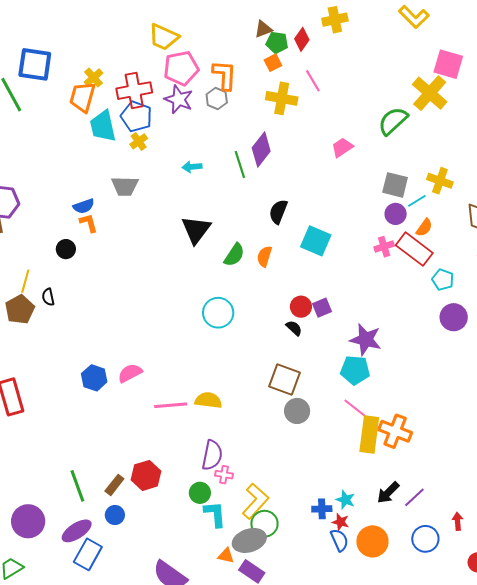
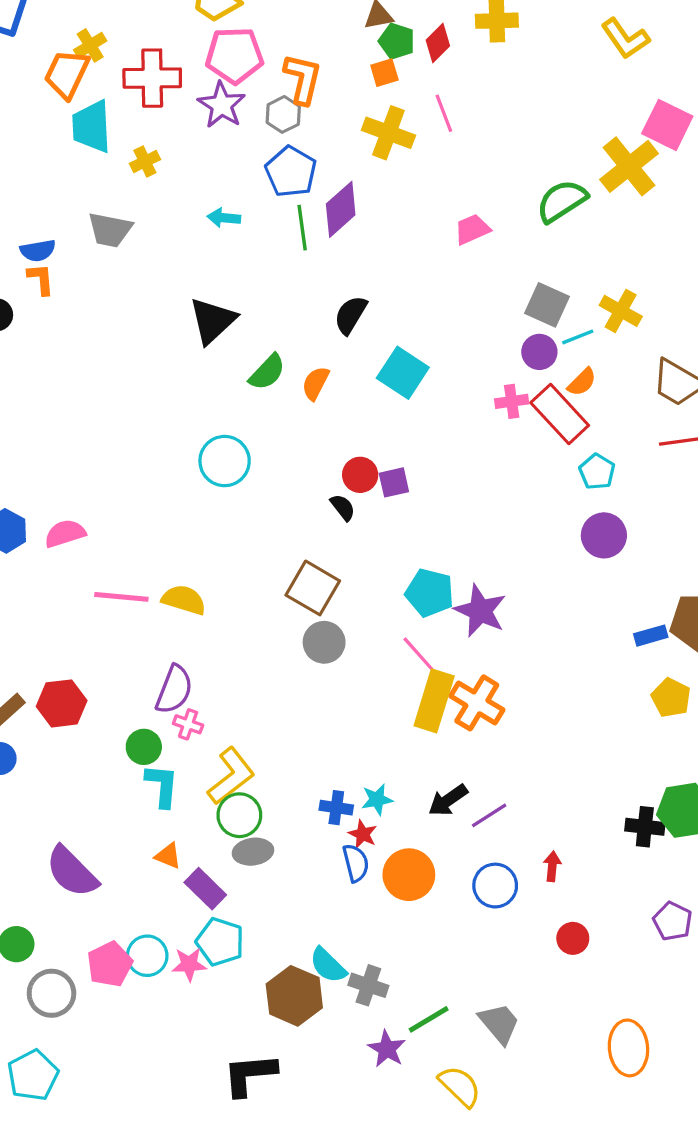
blue pentagon: (136, 116) -> (291, 172), moved
purple star: (366, 340) -> (480, 611), moved
cyan star: (345, 500) -> (377, 800), turned 30
gray ellipse: (249, 540) -> (253, 852), moved, size x0.7

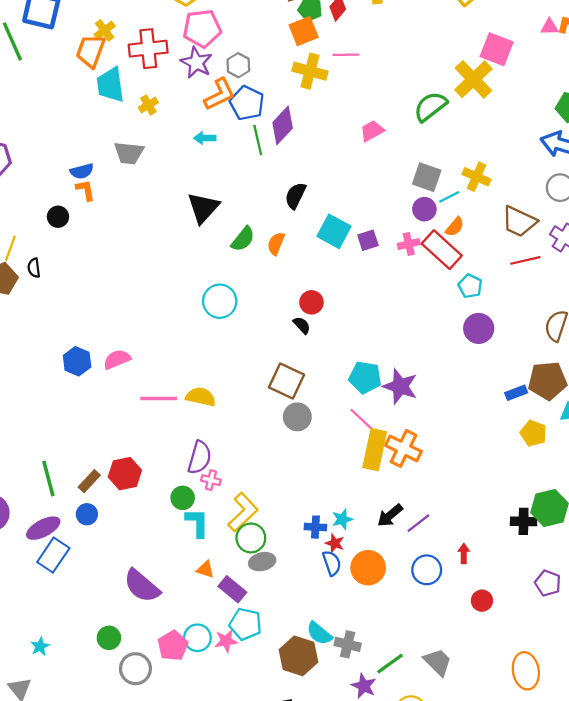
orange square: (384, 73) -> (304, 31), size x1.5
orange L-shape: (303, 79) -> (220, 94), moved, turned 56
pink line: (444, 113) -> (346, 55), turned -65
purple square: (394, 482) -> (368, 240), moved

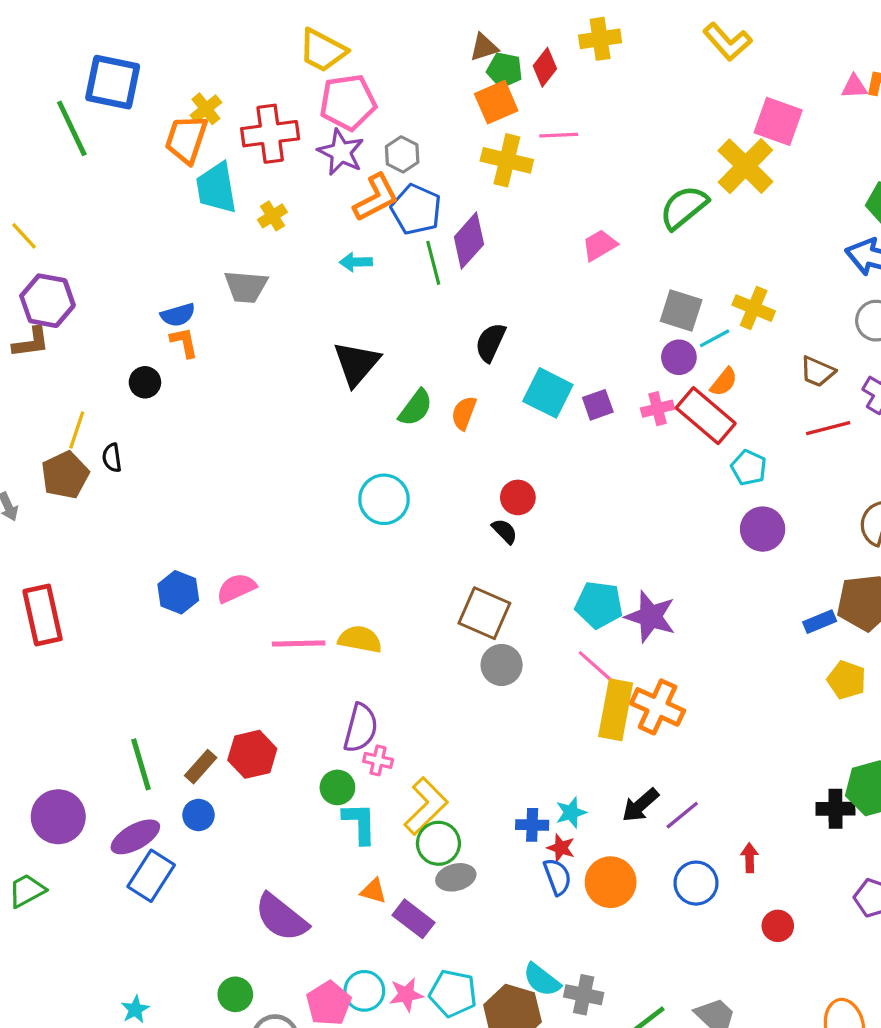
brown trapezoid: (519, 221) -> (817, 372), size x0.7
cyan pentagon: (245, 624) -> (453, 993), moved

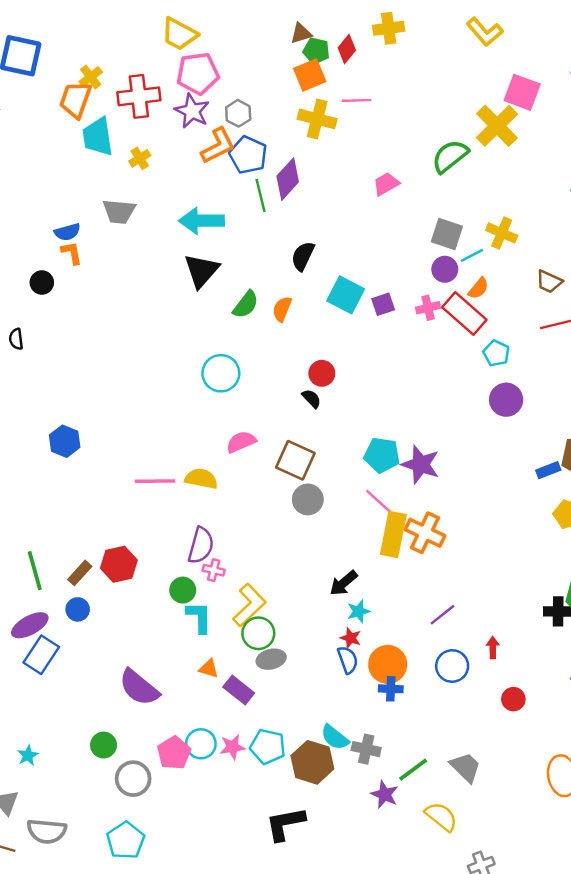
cyan arrow: (356, 262) -> (201, 221), moved, size x1.8
pink semicircle: (236, 588) -> (241, 442), moved
black arrow: (640, 805) -> (343, 583), moved
blue cross: (532, 825) -> (391, 689), moved

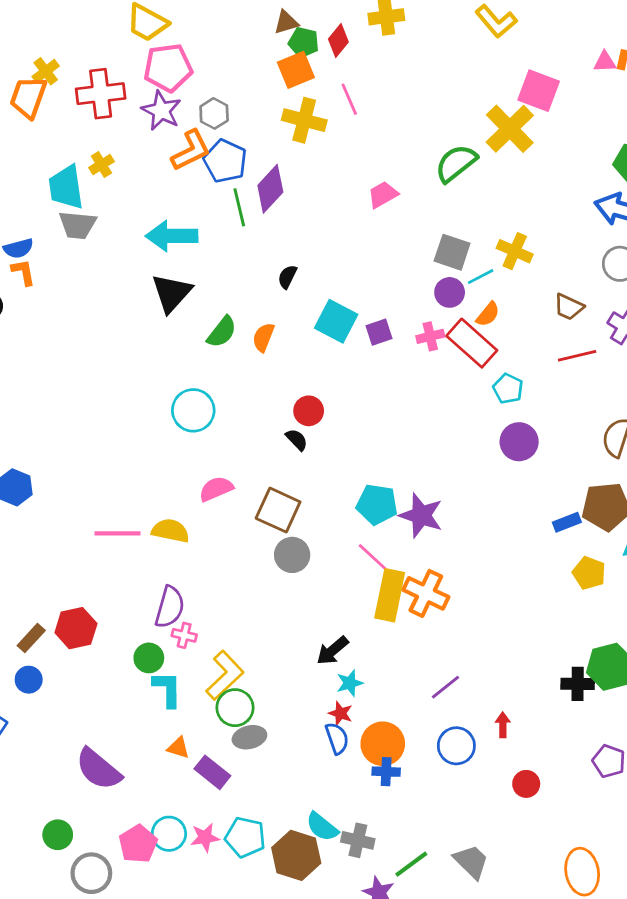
pink line: (356, 100) -> (349, 99), turned 68
cyan trapezoid: (98, 137) -> (66, 187), moved
black semicircle: (303, 256) -> (287, 277), size x0.7

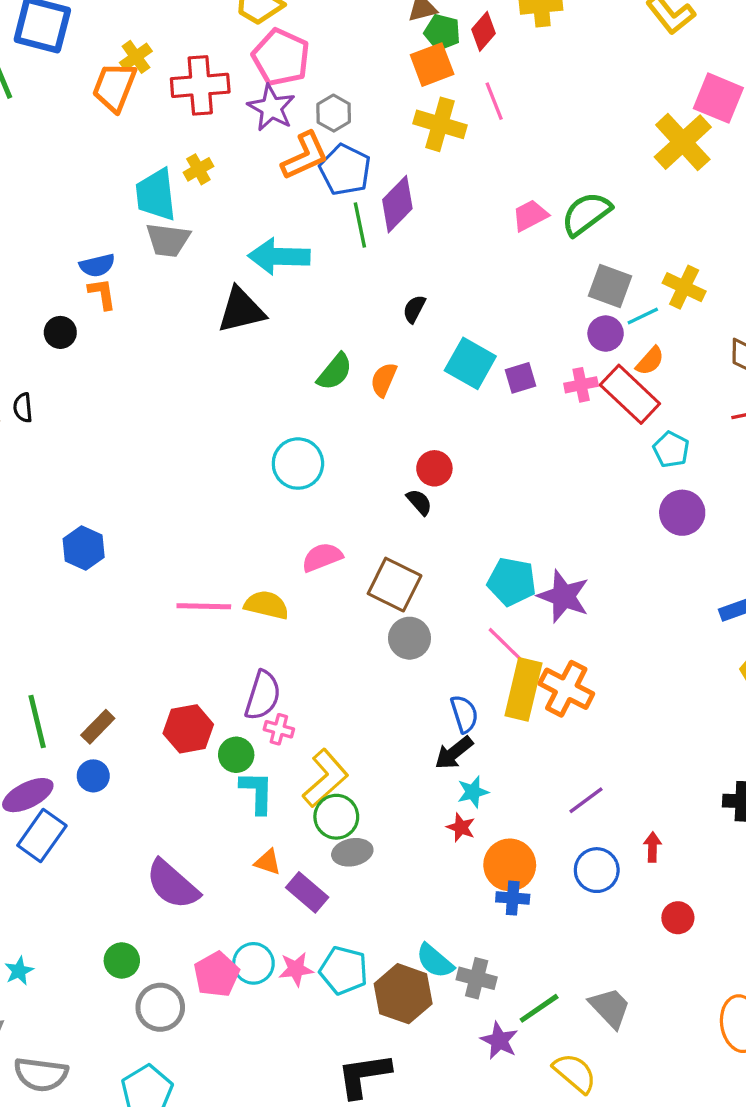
pink pentagon: (168, 68) -> (281, 57), turned 30
green semicircle: (456, 163) -> (586, 214), moved
black triangle: (172, 293) -> (241, 310), moved, turned 33
red hexagon: (76, 628) -> (188, 729), moved
blue semicircle: (337, 738) -> (464, 714), moved

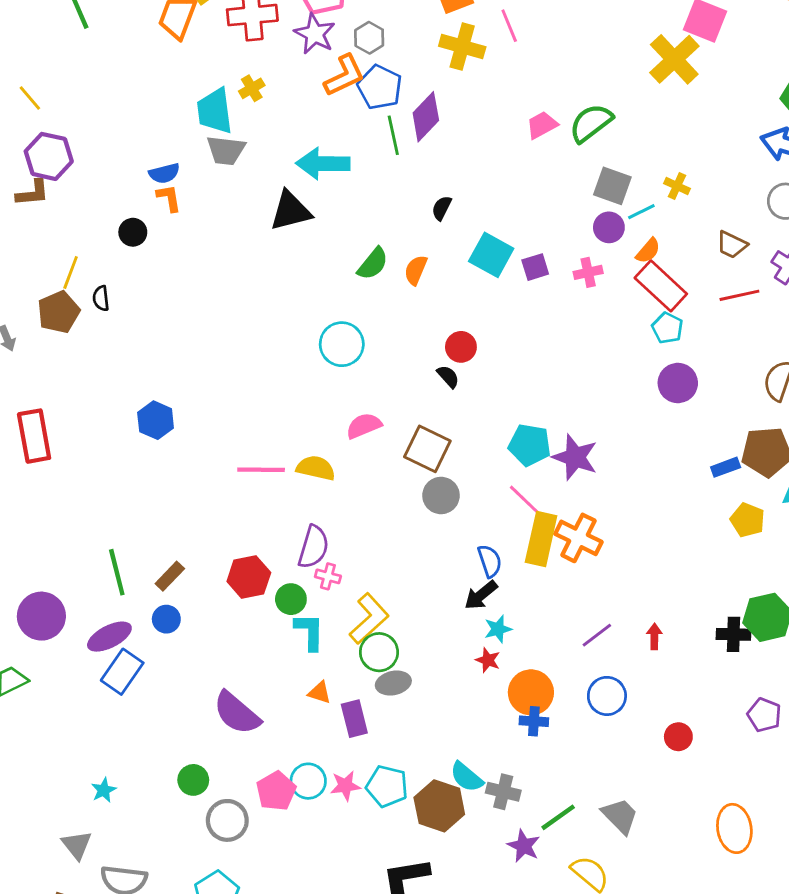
yellow cross: (684, 287) -> (677, 186), size x0.7
red rectangle: (630, 394) -> (661, 286), moved
red arrow: (652, 847) -> (654, 636), moved
purple rectangle: (307, 892) -> (354, 719), turned 36

